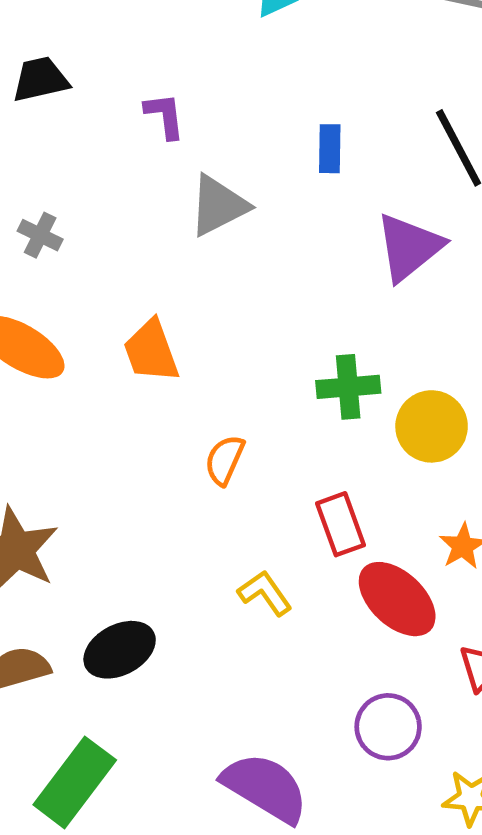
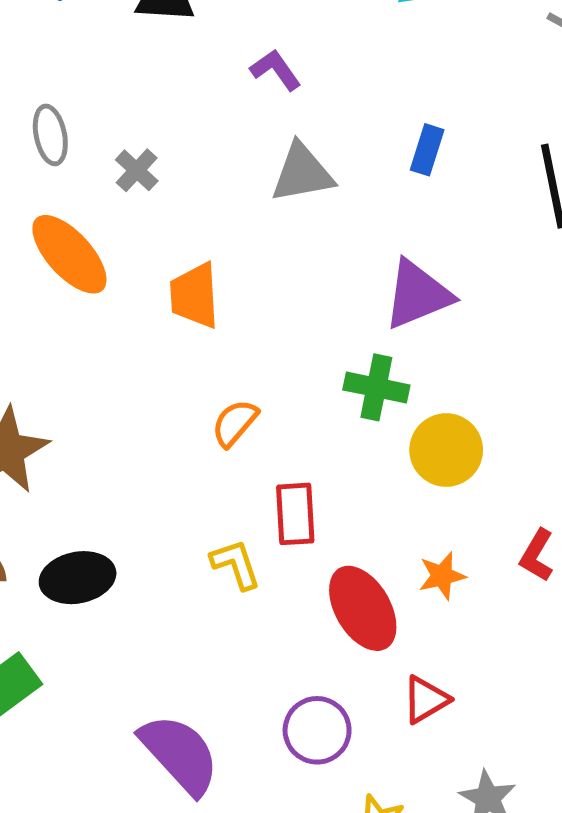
purple L-shape: (165, 116) -> (276, 70), turned -45
gray cross: (40, 235) -> (137, 170), moved
purple triangle: (409, 247) -> (418, 295), moved
red rectangle: (341, 524) -> (295, 514), moved

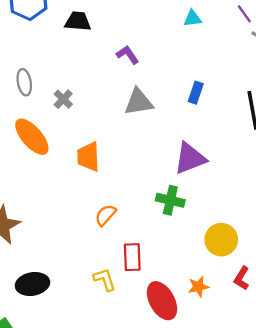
yellow circle: (446, 450) -> (221, 240), moved

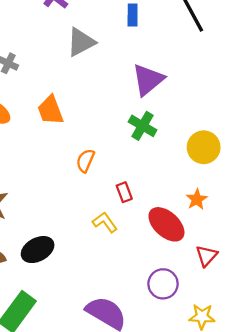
green cross: (170, 200) -> (143, 126), turned 36
red rectangle: (132, 257) -> (124, 192), size x0.7

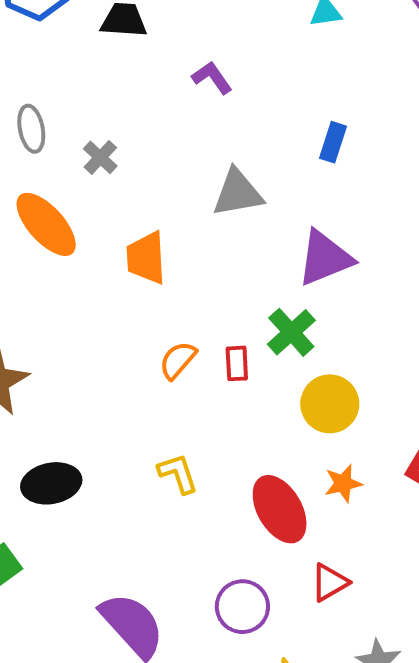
gray triangle: (81, 42) -> (238, 193), moved
yellow circle: (204, 147) -> (330, 404), moved
red rectangle: (124, 192) -> (237, 363), moved

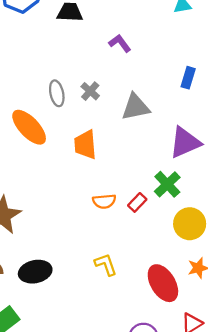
gray ellipse: (31, 129) -> (57, 93), moved
gray cross: (100, 157) -> (90, 91), moved
orange semicircle: (178, 360) -> (104, 201), turned -135
red rectangle: (237, 363) -> (137, 202), turned 48

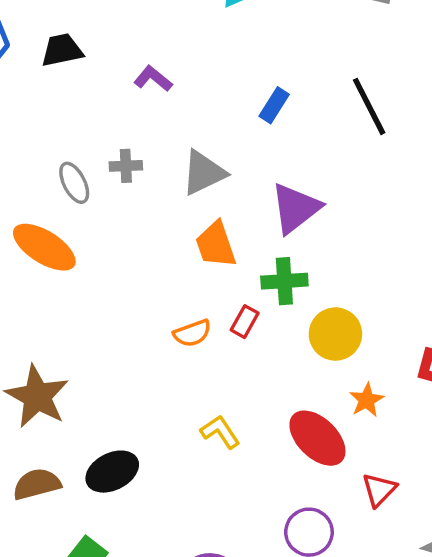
blue rectangle: (188, 78) -> (274, 105), turned 30
gray cross: (90, 91) -> (126, 166), turned -30
orange trapezoid: (85, 145) -> (216, 245), moved
green cross: (167, 184) -> (284, 281), turned -36

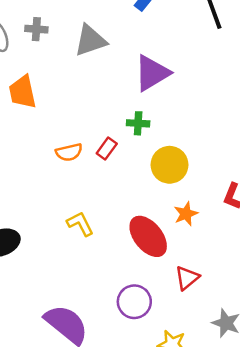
orange trapezoid: (216, 245) -> (23, 92), moved
green cross: (284, 281) -> (138, 123), size x0.7

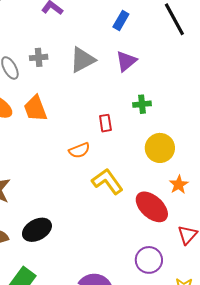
purple triangle: (152, 73) -> (126, 61), moved, size x0.7
green cross: (138, 123) -> (142, 104), moved
red rectangle: (107, 148) -> (105, 123), moved, turned -36
yellow L-shape: (80, 224) -> (107, 181), moved, size x1.4

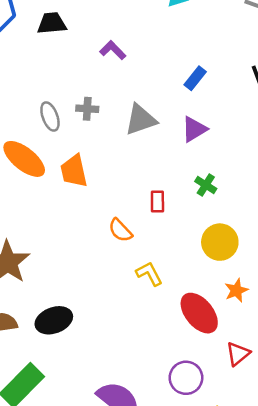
green cross: (142, 104) -> (206, 185), turned 30
orange semicircle: (79, 150) -> (120, 230), turned 60
yellow L-shape: (107, 181) -> (149, 274), size x0.7

